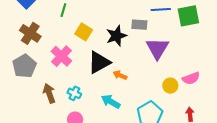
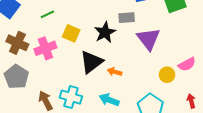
green line: (63, 10) -> (47, 14), turned 56
pink cross: (61, 56) -> (45, 48), moved, turned 35
cyan cross: (74, 93) -> (71, 97), size x1.5

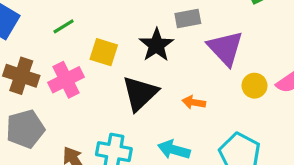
orange arrow: (115, 72) -> (194, 102), moved
yellow circle: (167, 75) -> (255, 86), moved
gray pentagon: (16, 77) -> (25, 129), turned 30

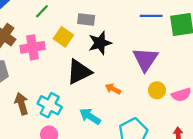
gray rectangle: (188, 19) -> (86, 20), moved
green line: (64, 26) -> (42, 11), turned -32

